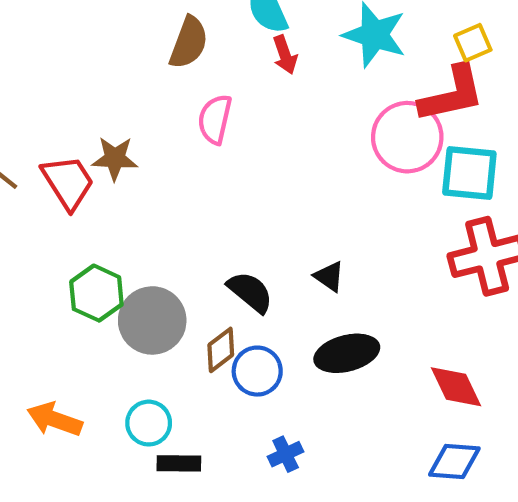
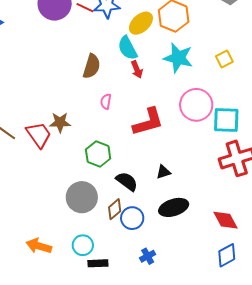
red L-shape: (452, 94) -> (148, 122), moved
pink semicircle: (215, 119) -> (106, 101), size x0.7
black triangle: (329, 277) -> (163, 172), turned -49
green hexagon: (96, 293) -> (98, 154), moved
blue diamond: (454, 461) -> (227, 255), turned -30

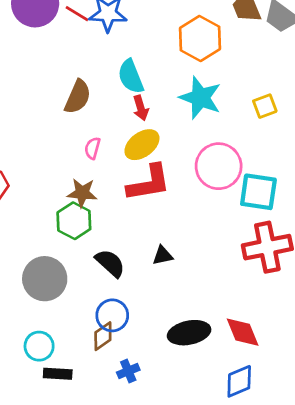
yellow ellipse: (141, 23) -> (142, 145), moved
brown star: (60, 122) -> (82, 193), moved
black ellipse: (174, 207) -> (189, 333), moved
brown diamond: (115, 209) -> (103, 336), moved

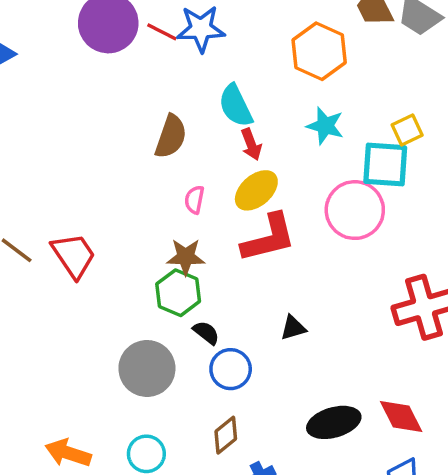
cyan star: (200, 98) -> (325, 126), size x0.7
cyan square: (258, 192) -> (385, 165), moved
black semicircle: (110, 263) -> (206, 333), moved, size x0.7
blue circle: (112, 315) -> (231, 369), moved

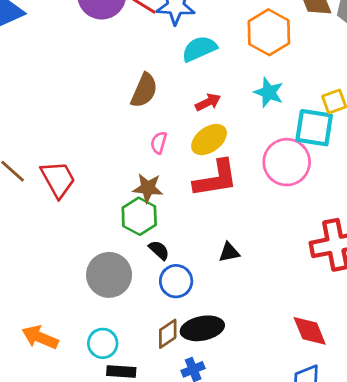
cyan semicircle: (236, 106) -> (199, 49), moved, turned 87
red arrow: (251, 144) -> (208, 102), turned -100
black ellipse: (334, 422) -> (202, 328), moved

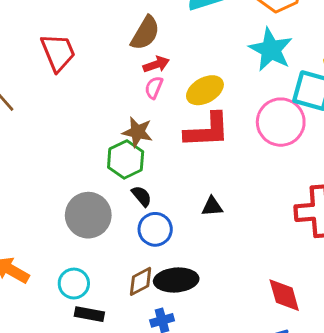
cyan star: (269, 92) -> (271, 50), size x1.4
red arrow: (208, 102) -> (156, 64), moved
red trapezoid: (58, 179) -> (58, 52), moved

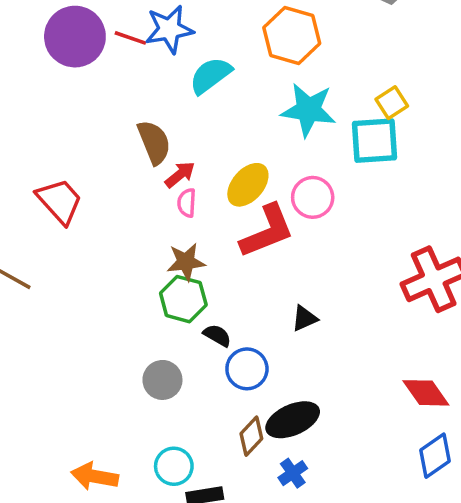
brown semicircle: (145, 33) -> (154, 142), turned -33
pink circle: (281, 122) -> (313, 197), moved, size x0.7
gray circle: (88, 215) -> (162, 380), size x0.7

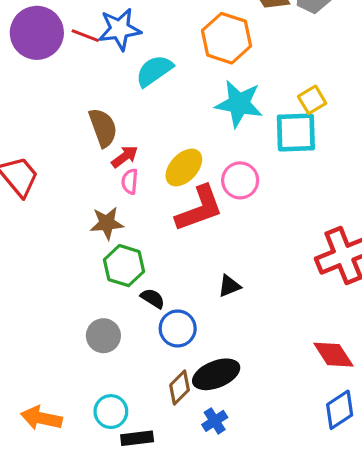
brown star: (186, 262) -> (107, 223), moved

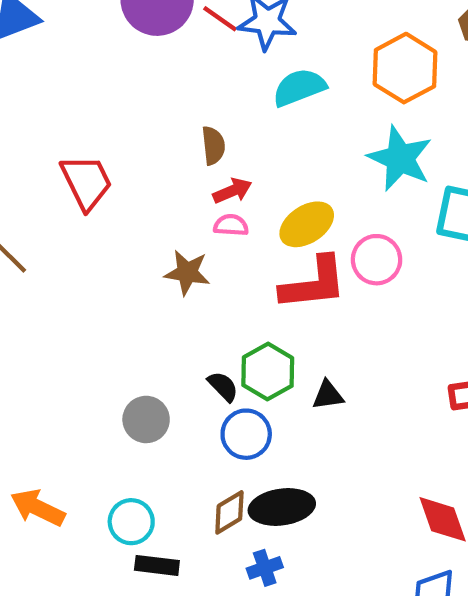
brown semicircle: (103, 128) -> (213, 146), size x0.7
pink semicircle: (130, 181) -> (231, 225), turned 75
green hexagon: (124, 266) -> (268, 372), moved

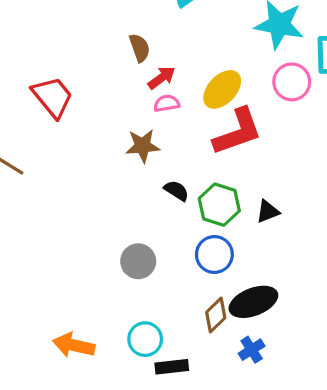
pink circle: (377, 260) -> (292, 82), moved
black semicircle: (223, 386) -> (176, 191), moved

